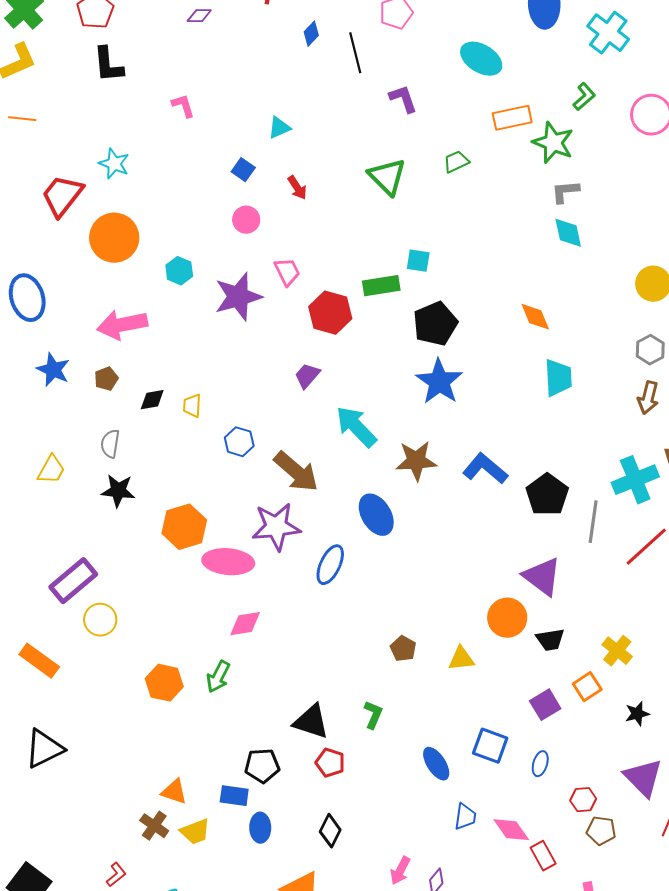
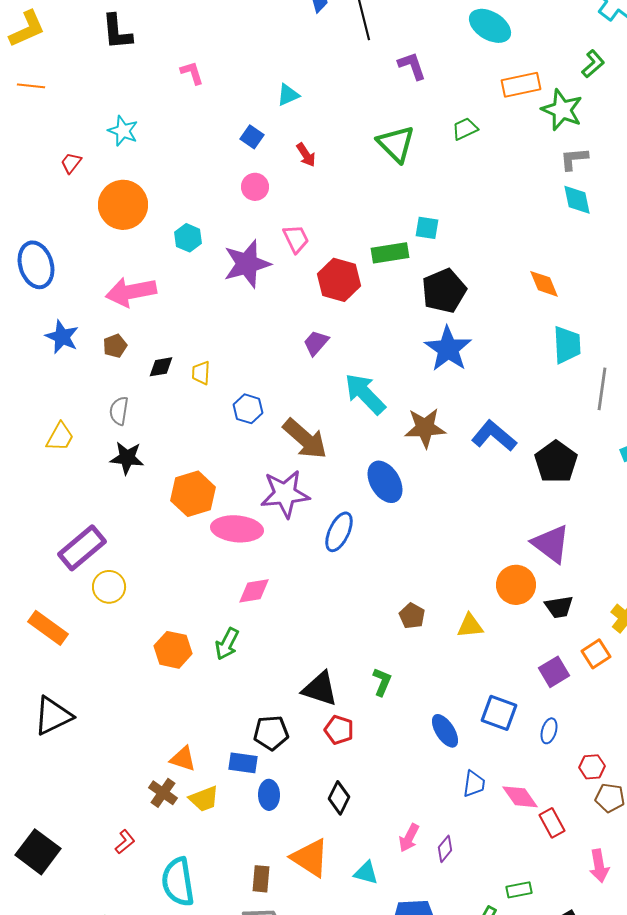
red trapezoid: (62, 196) -> (71, 163), size x0.5
gray line: (593, 522) -> (602, 389), moved

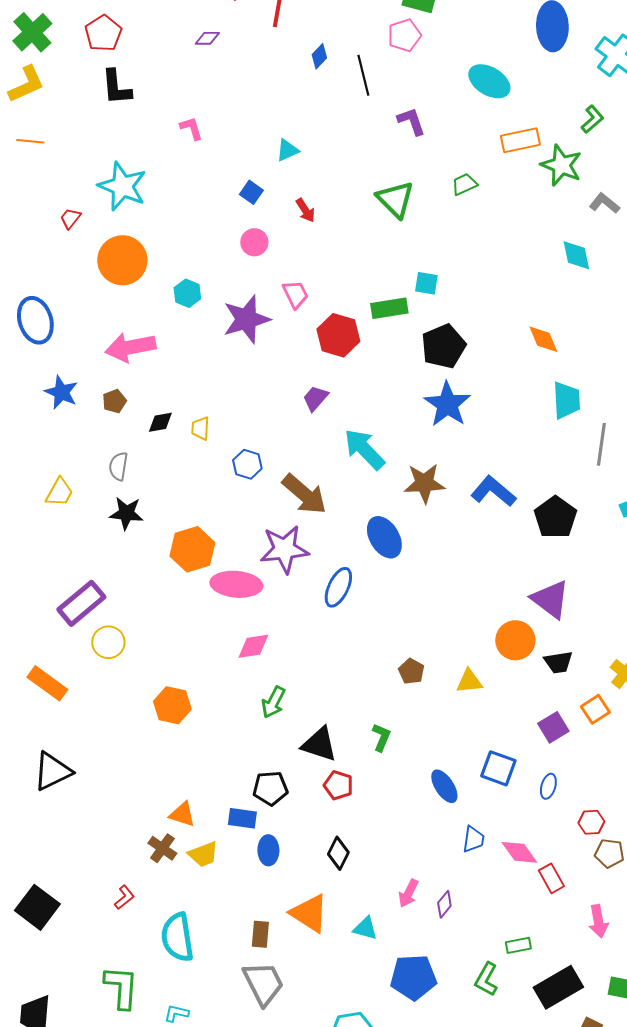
cyan star: (123, 131) -> (122, 186), size x1.6
gray L-shape: (574, 159) -> (604, 203), moved, turned 44
green arrow: (227, 644) -> (273, 702), moved

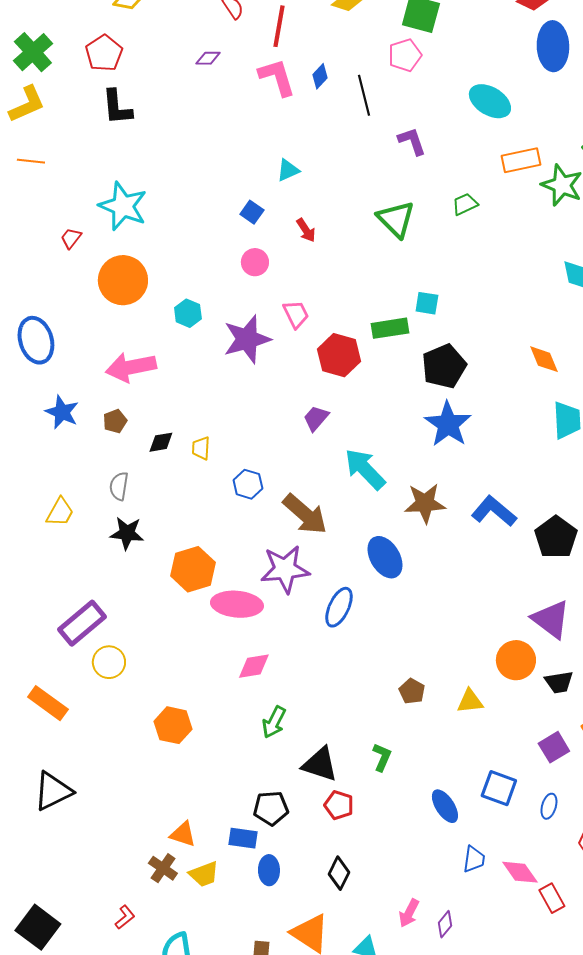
pink L-shape: (191, 128) -> (277, 77), moved, size x1.6

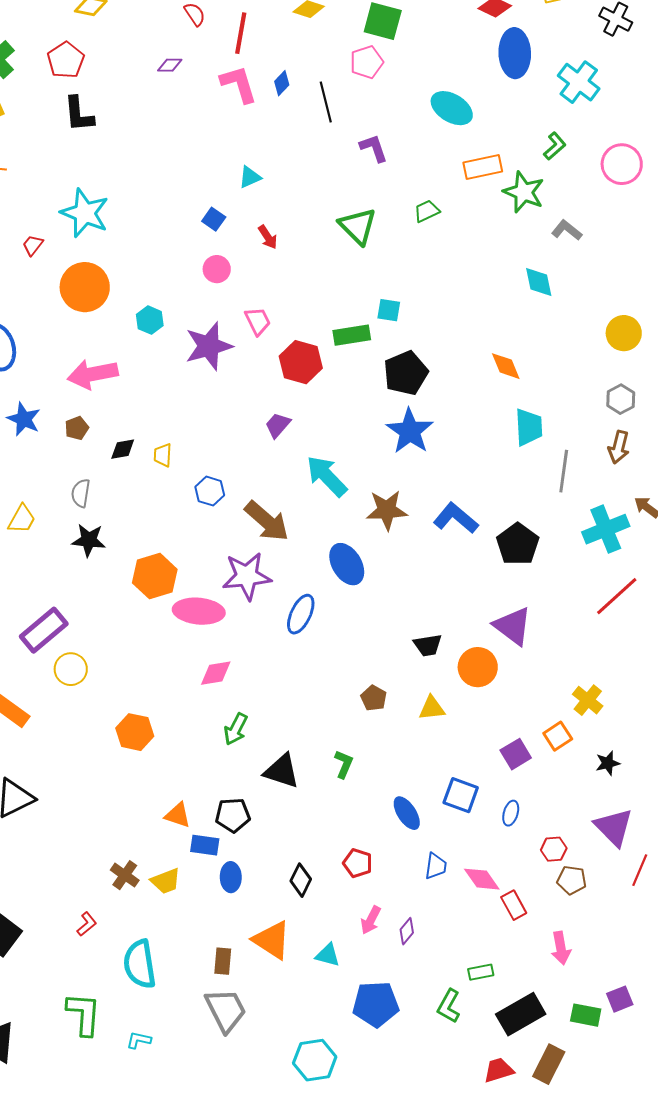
black trapezoid: (559, 682) -> (428, 645), moved
red pentagon: (339, 805) -> (358, 863), moved
orange triangle: (183, 834) -> (178, 815), moved

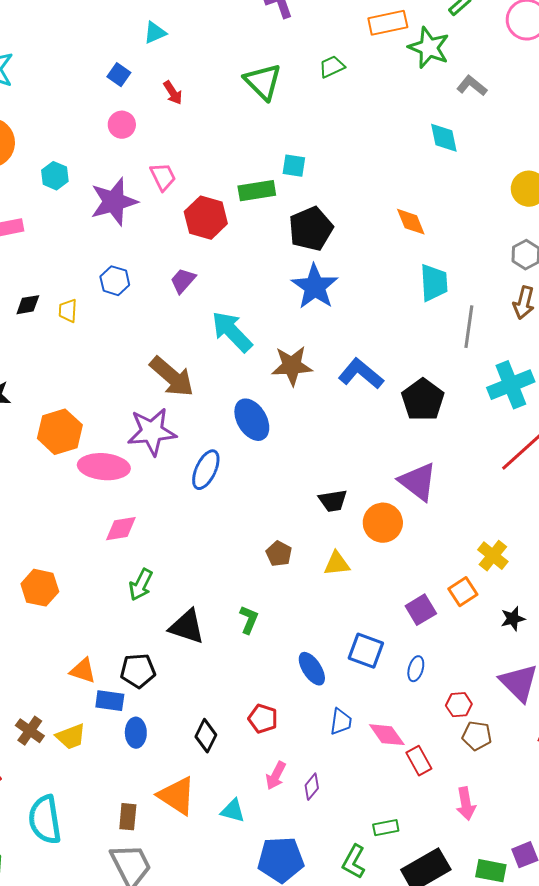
blue hexagon: (210, 491) -> (115, 281), moved

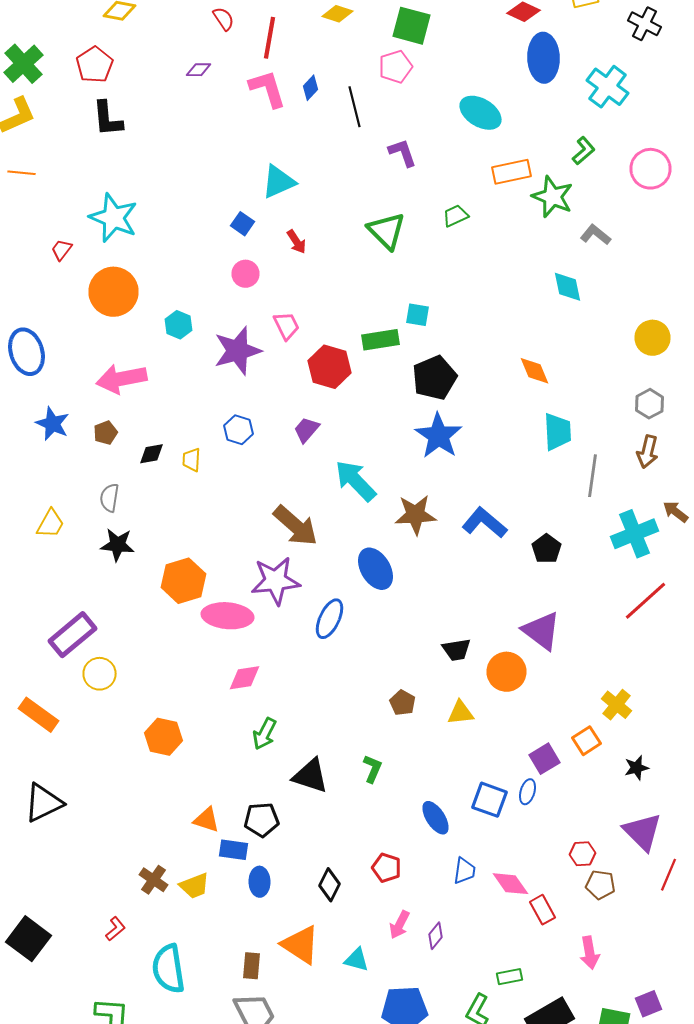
cyan triangle: (155, 33) -> (278, 182), size x1.5
black pentagon: (423, 400) -> (546, 549), size x0.7
blue ellipse: (416, 669) -> (528, 792), moved

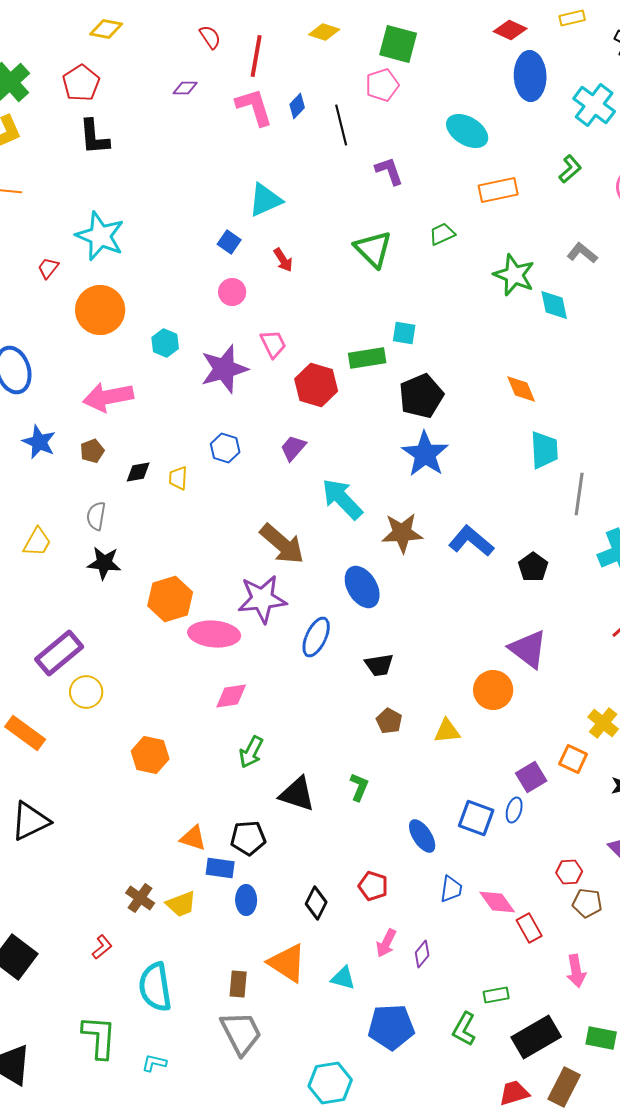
green star: (552, 197) -> (514, 275), moved
black trapezoid: (456, 650) -> (379, 665), moved
orange square: (586, 741) -> (573, 759), turned -32

